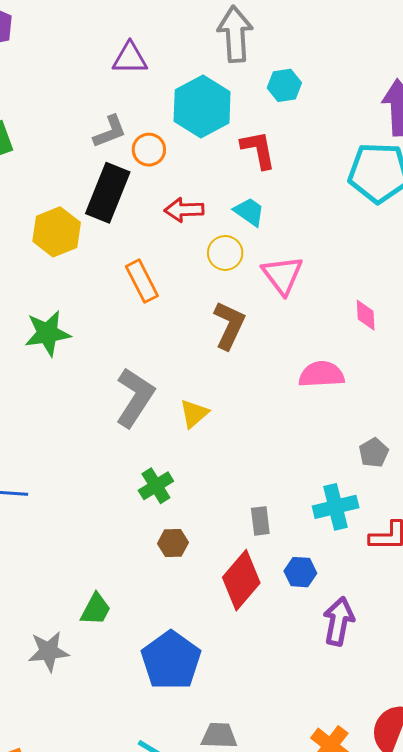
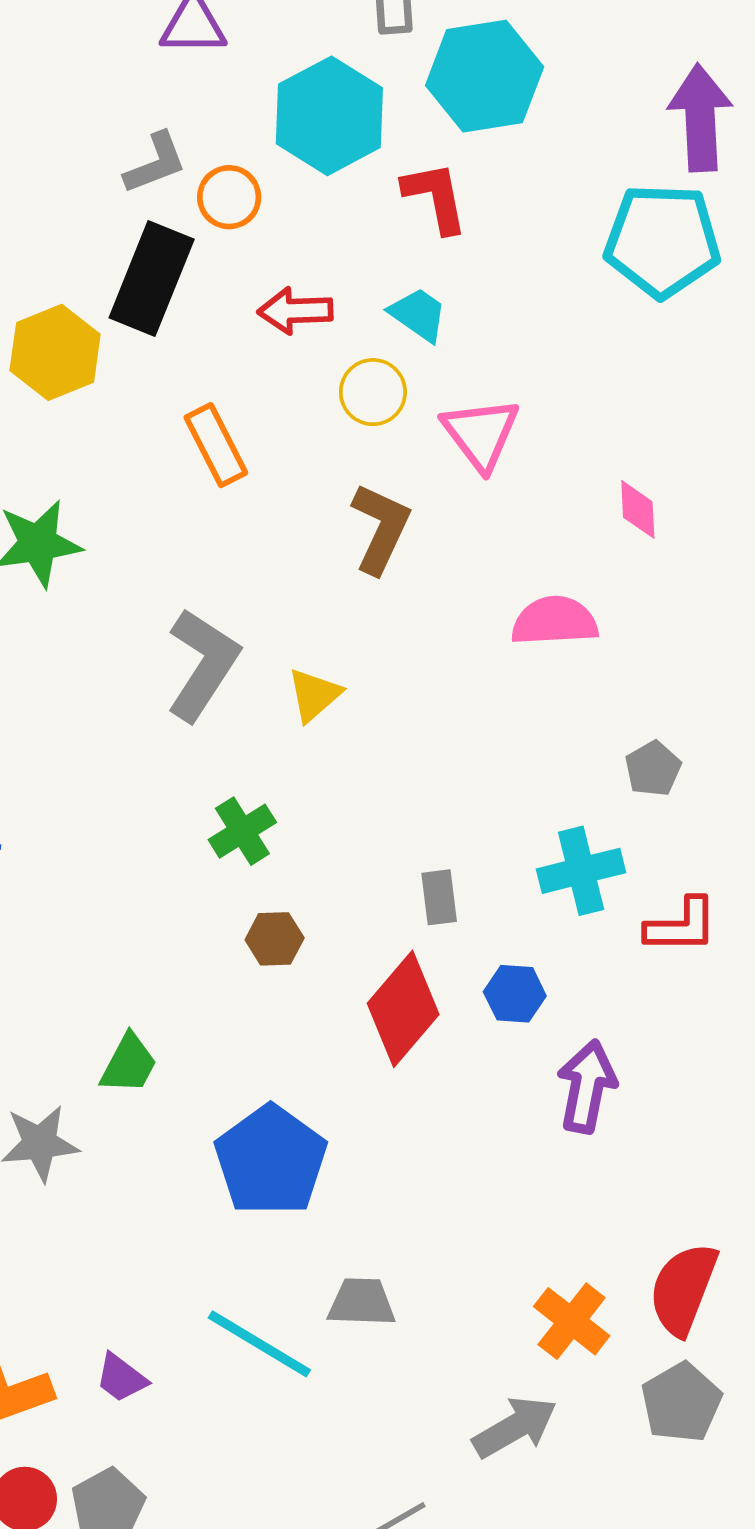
cyan hexagon: (284, 85) -> (485, 76), size x1.8

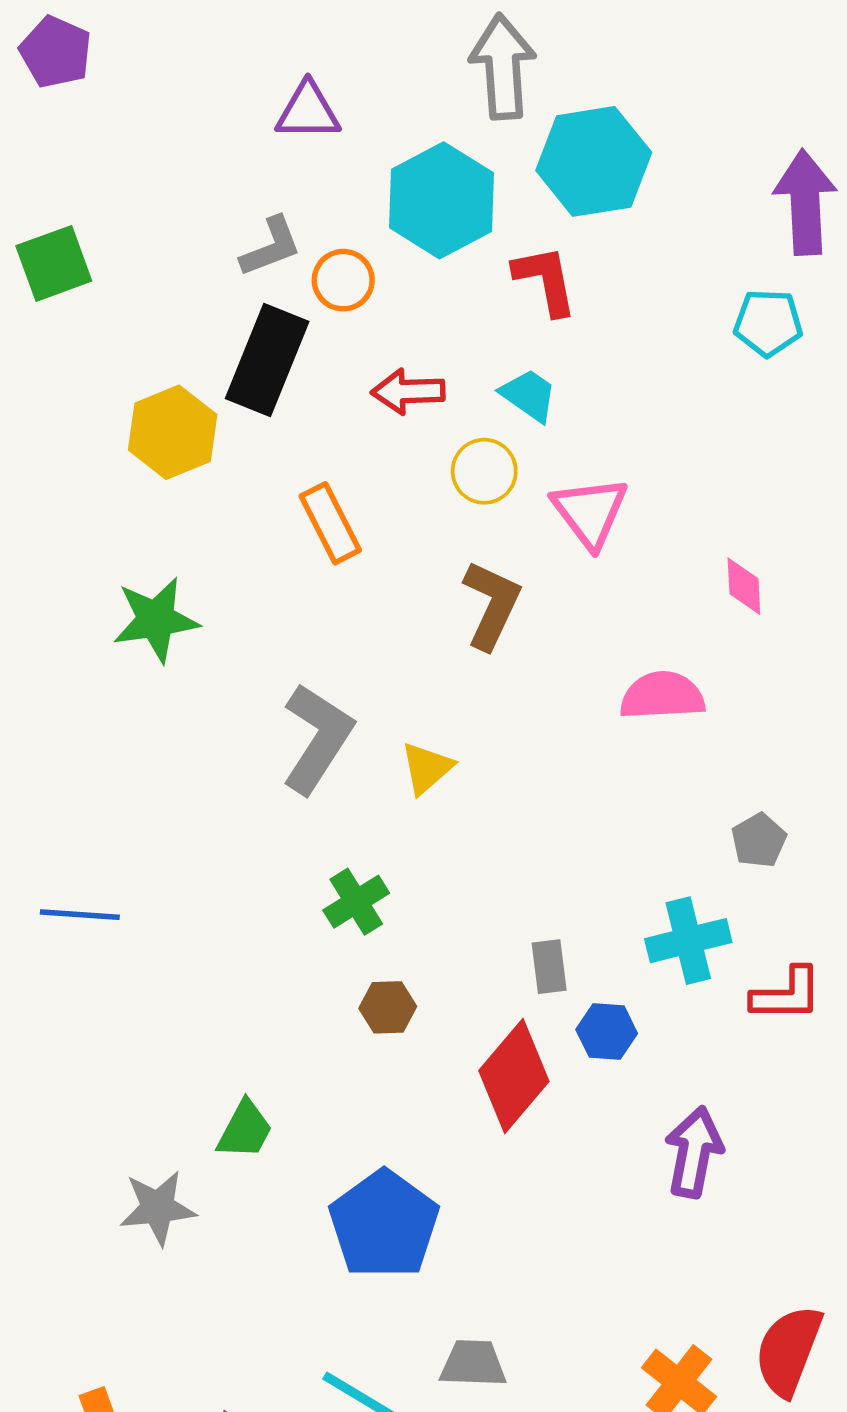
cyan pentagon: (662, 241) -> (768, 323), size x0.6
blue hexagon: (515, 994) -> (607, 1031), moved

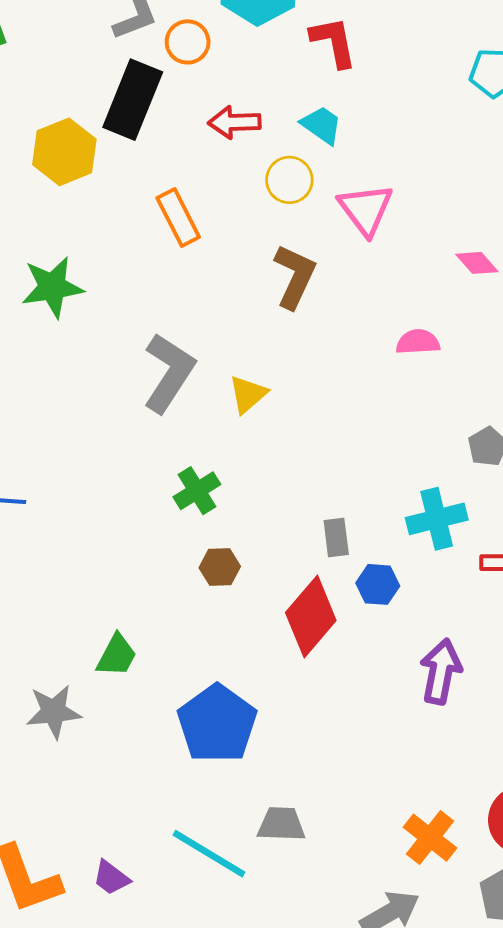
pink diamond: (744, 586) -> (477, 263), turned -39
pink semicircle: (662, 696) -> (418, 342), size x0.7

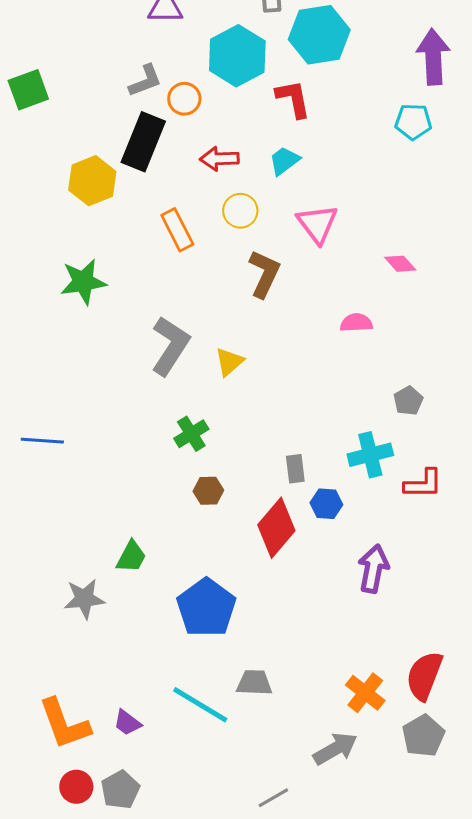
cyan trapezoid: (322, 125) -> (284, 161), turned -72
yellow circle: (289, 180) -> (240, 211), moved

